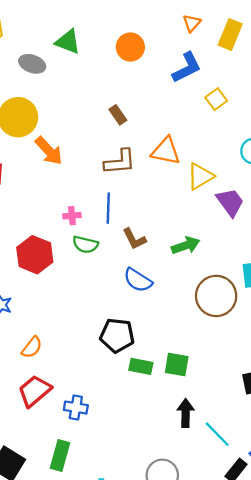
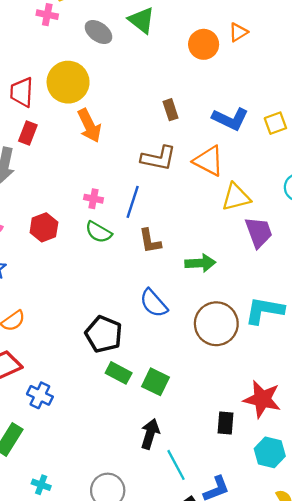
orange triangle: (192, 23) -> (238, 32), moved
blue L-shape: (187, 68) -> (230, 119), moved, turned 36
red hexagon: (35, 255) -> (44, 227), size x0.7
blue semicircle: (138, 280) -> (154, 303), moved

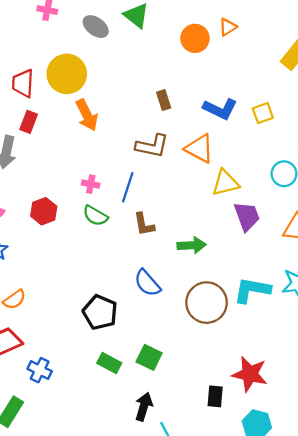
green rectangle: (119, 373) -> (109, 363), moved

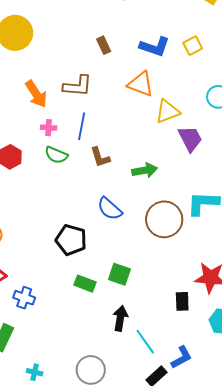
orange arrow: (87, 115) -> (36, 94), moved
brown L-shape: (152, 146) -> (78, 86), moved

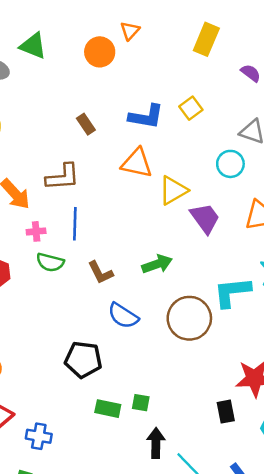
brown L-shape: (100, 157) -> (100, 273), moved
green square: (119, 274) -> (141, 403), moved, size x0.7

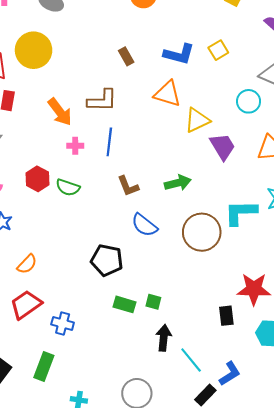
green semicircle: (50, 262) -> (68, 187), moved

